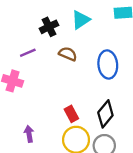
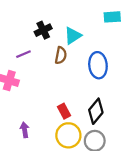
cyan triangle: (81, 20) -> (73, 36), moved
brown semicircle: (68, 54) -> (61, 55), turned 77

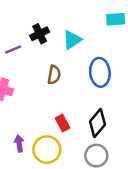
purple line: (23, 54) -> (13, 49), moved
brown semicircle: (61, 55) -> (54, 75), moved
yellow circle: (68, 135) -> (47, 150), moved

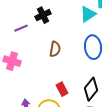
cyan triangle: (72, 40) -> (88, 14), moved

